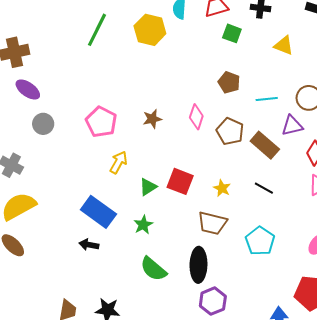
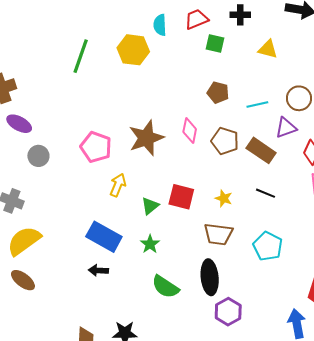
brown star: (152, 119) -> (146, 138), size x1.8

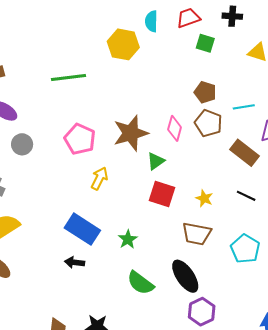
green line: (81, 56) -> (69, 78), moved, turned 60
brown pentagon: (225, 141) -> (208, 123), moved
green triangle: (150, 206) -> (156, 161), moved
black ellipse: (210, 277) -> (185, 276), turned -32

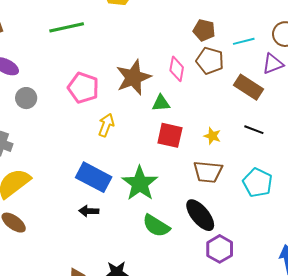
green triangle: (156, 161) -> (161, 103), turned 36
green star: (128, 239) -> (140, 183), size x1.8

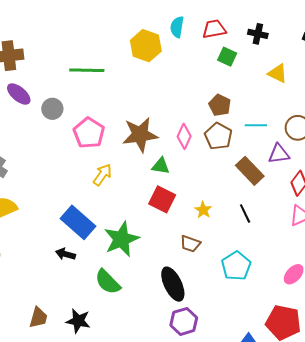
gray circle: (26, 98) -> (52, 109), moved
black line: (254, 130) -> (245, 214), turned 30
brown trapezoid: (208, 172) -> (190, 244), size x0.7
green semicircle: (156, 226) -> (108, 282), moved

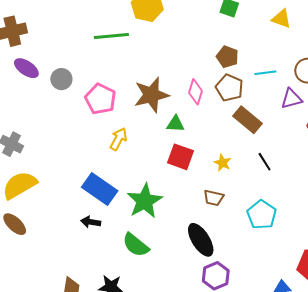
green line: (87, 70) -> (111, 36), moved
brown rectangle: (250, 171) -> (247, 120), moved

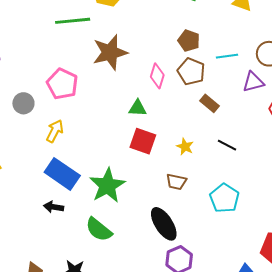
gray circle: (61, 79) -> (23, 103), moved
brown star: (151, 95) -> (110, 52), moved
brown rectangle: (247, 120) -> (209, 103), size x0.7
yellow arrow: (119, 139) -> (55, 131), moved
black line: (265, 162) -> (227, 145), turned -30

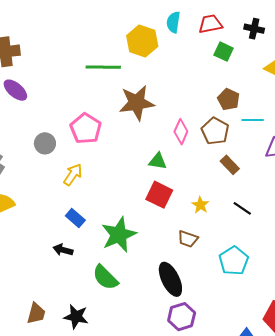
brown pentagon: (189, 41) -> (229, 99), moved
blue rectangle: (62, 174) -> (75, 218), size x0.6

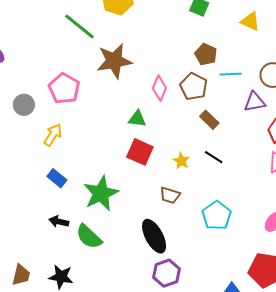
green line: (103, 67) -> (80, 26), turned 40
black line: (242, 208) -> (214, 157), moved
black arrow: (63, 250) -> (59, 221), moved

